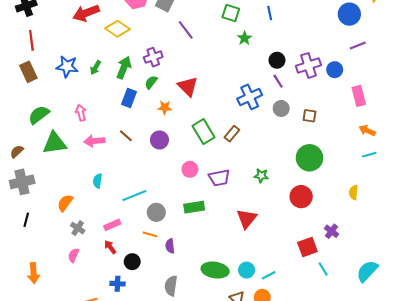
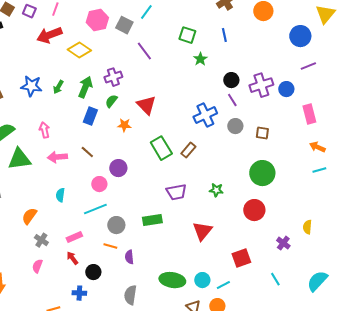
purple circle: (159, 140) -> (118, 168), moved
pink circle: (190, 169) -> (99, 184), moved
yellow semicircle: (354, 192) -> (307, 227), moved
red square: (307, 247) -> (241, 258), moved

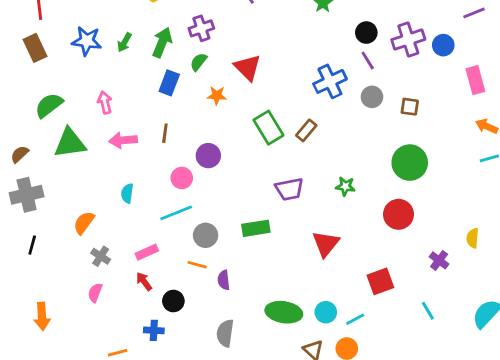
brown line: (87, 152) -> (165, 133), turned 56

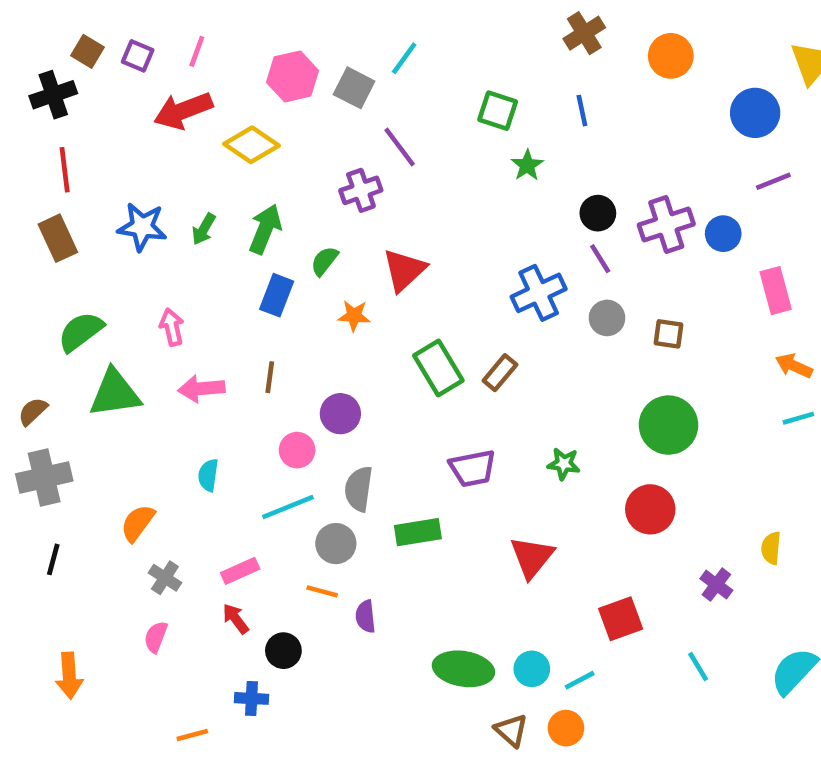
purple cross: (201, 28) -> (361, 190), moved
red triangle: (247, 67) -> (404, 270), turned 32
gray semicircle: (225, 333) -> (359, 489), moved

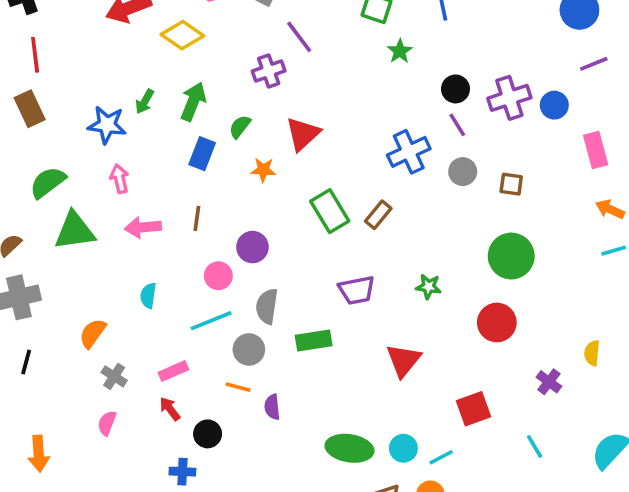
blue star: (142, 227) -> (107, 125), moved

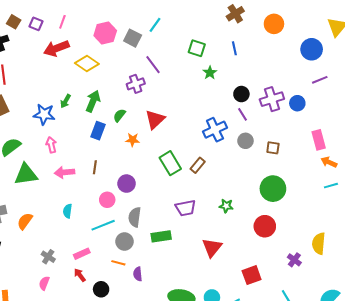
pink rectangle: (596, 150) -> (319, 140), moved
orange semicircle: (93, 333) -> (25, 221), moved
yellow semicircle: (592, 353) -> (319, 244), size x1.5

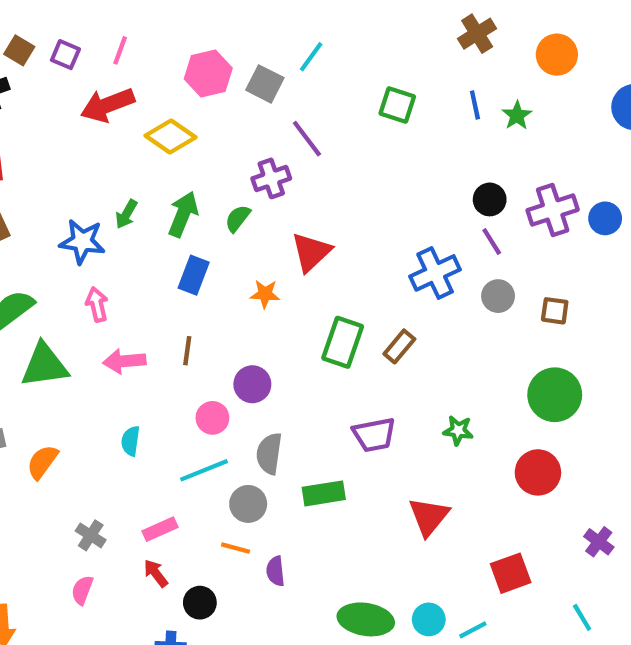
green star: (210, 73) -> (517, 115), moved
green semicircle: (119, 115) -> (238, 218), moved
green rectangle: (170, 163) -> (343, 342), turned 50

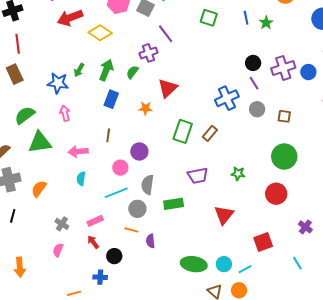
pink arrow: (124, 361) -> (78, 151), moved

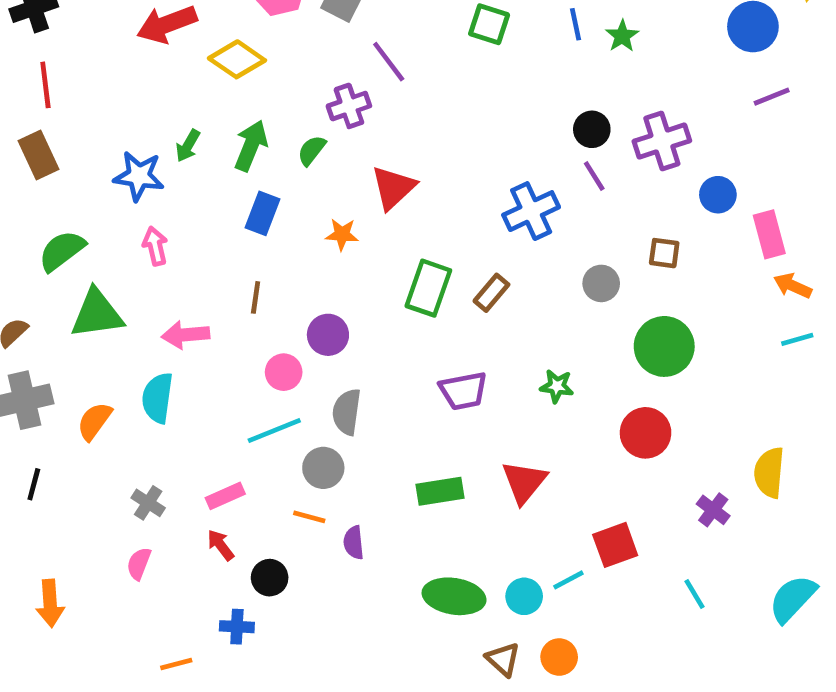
blue circle: (308, 72) -> (718, 195), moved
gray circle: (257, 109) -> (601, 283), moved
cyan semicircle: (81, 179) -> (158, 398), moved, size x1.5
green rectangle: (174, 204) -> (440, 491), moved
cyan line: (245, 269) -> (568, 580), moved

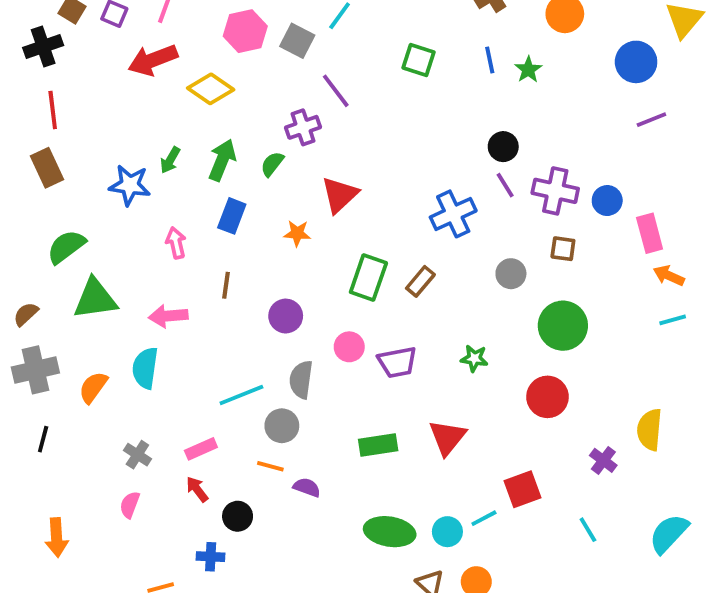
purple cross: (662, 141) -> (555, 191), moved, turned 30
pink arrow: (155, 246) -> (176, 243), moved
pink circle: (284, 372) -> (349, 347), moved
purple semicircle: (354, 543) -> (307, 487), turned 116

